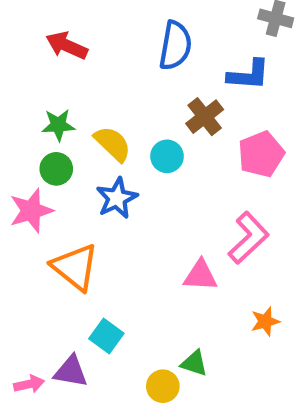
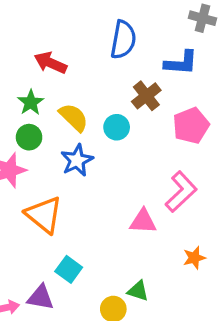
red arrow: (67, 46) -> (51, 63), moved
green star: (58, 125) -> (31, 102), turned -30

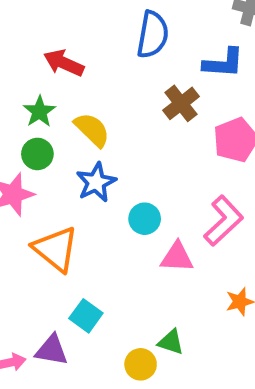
cyan circle: (117, 127) -> (145, 219), moved

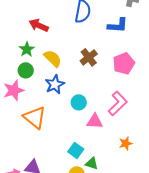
brown cross: (181, 103) -> (89, 57), moved
cyan square: (86, 316) -> (76, 150), moved

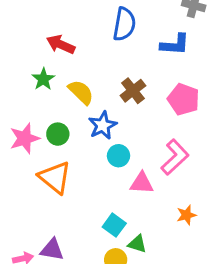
pink pentagon: (124, 63) -> (184, 99), turned -30
green circle: (26, 70) -> (58, 134), moved
blue star: (55, 84) -> (103, 125), moved

